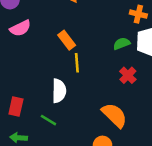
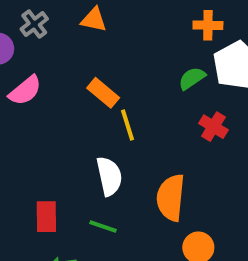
orange semicircle: (114, 115) -> (171, 198), moved, turned -116

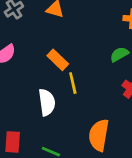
white semicircle: (109, 176) -> (47, 102), moved

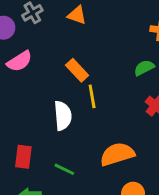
orange semicircle: (99, 135) -> (117, 154), turned 60

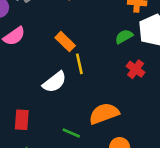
white semicircle: (63, 116) -> (54, 82), turned 60
green line: (64, 169) -> (71, 133), moved

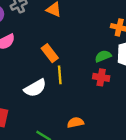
red cross: (136, 69) -> (101, 77), moved, turned -35
orange semicircle: (104, 114) -> (75, 123), size x0.6

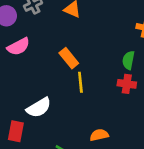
green semicircle: (103, 56) -> (128, 60), turned -56
white semicircle: (35, 88) -> (39, 108), moved

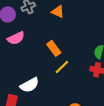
yellow line: (80, 82) -> (62, 67), turned 49

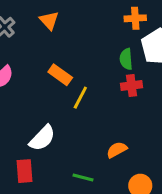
orange triangle: (58, 12) -> (49, 20), turned 40

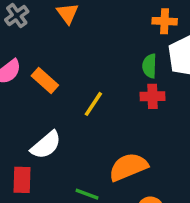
orange rectangle: (60, 75) -> (45, 81), moved
orange semicircle: (117, 150) -> (128, 167), size x1.6

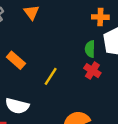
red cross: (152, 96) -> (92, 71), turned 35
white semicircle: (46, 145) -> (17, 106), turned 55

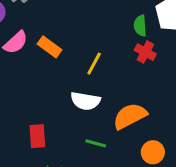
white semicircle: (17, 106) -> (85, 101), moved

